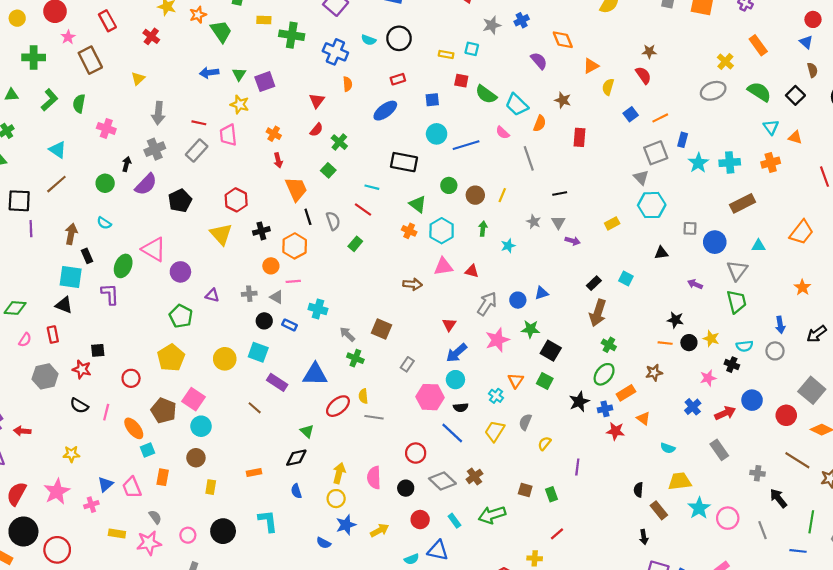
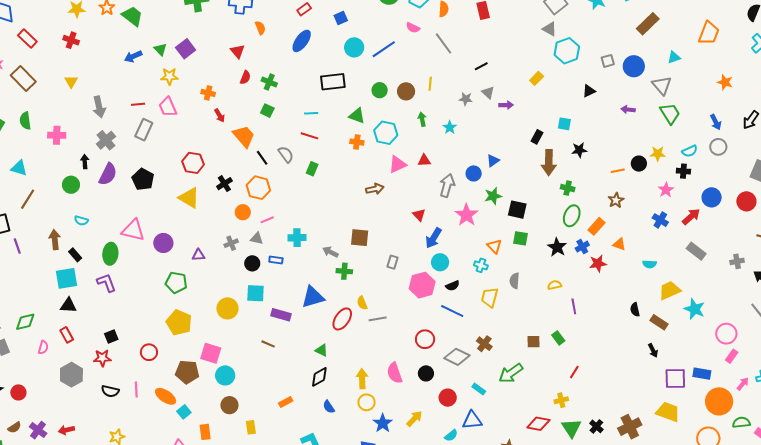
black star: (675, 320) -> (579, 150), moved
yellow semicircle: (544, 443) -> (555, 285), moved, turned 56
pink circle: (728, 518) -> (726, 334), moved

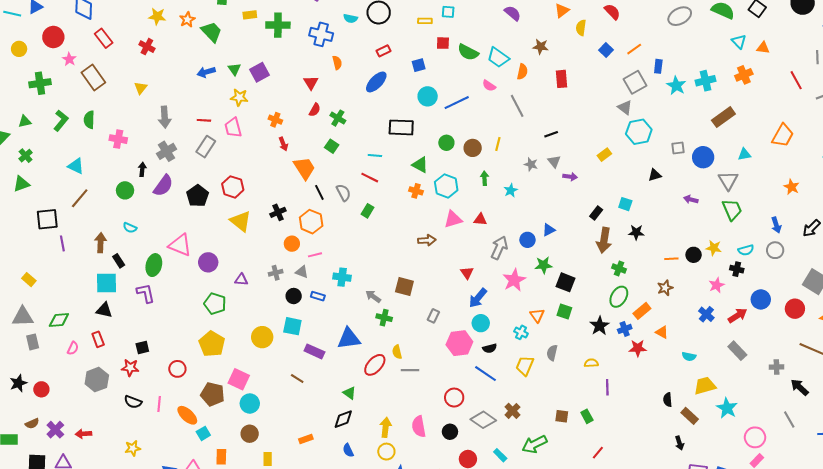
red hexagon: (193, 163) -> (233, 187), moved

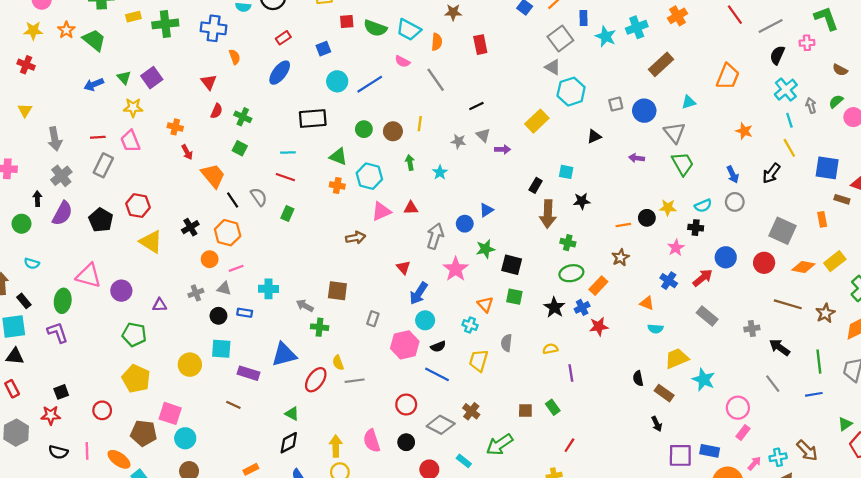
yellow rectangle: (604, 155) -> (537, 121), size x1.5
green ellipse: (619, 297) -> (571, 273), turned 55
orange triangle: (662, 332) -> (647, 303), moved

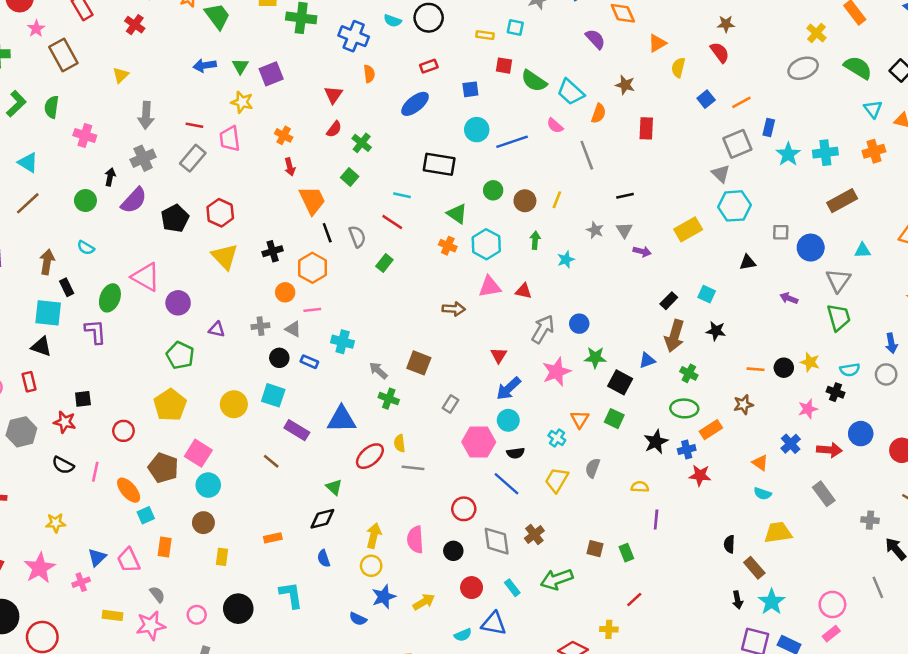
blue triangle: (486, 210) -> (647, 360), moved
red arrow: (703, 278) -> (829, 450), turned 30
cyan star: (704, 380) -> (772, 602), moved
gray diamond: (441, 425) -> (497, 541), turned 40

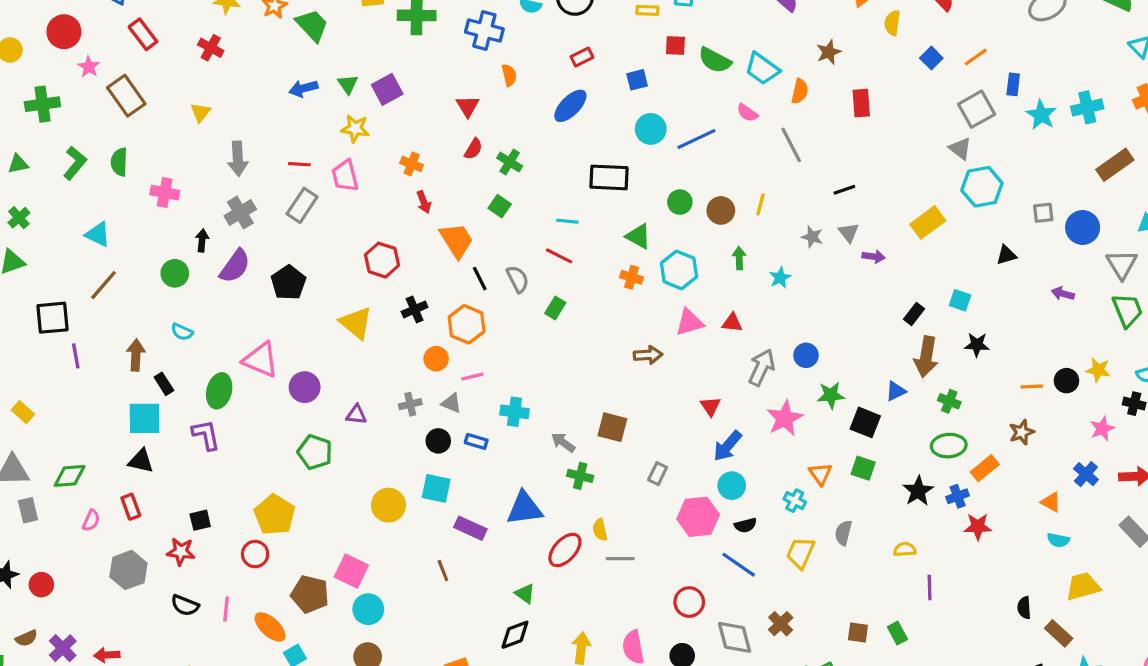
brown star: (625, 85) -> (829, 52), turned -30
red hexagon: (220, 213) -> (382, 260), moved
yellow pentagon: (170, 405) -> (275, 515), moved
brown line: (271, 461) -> (443, 571), turned 36

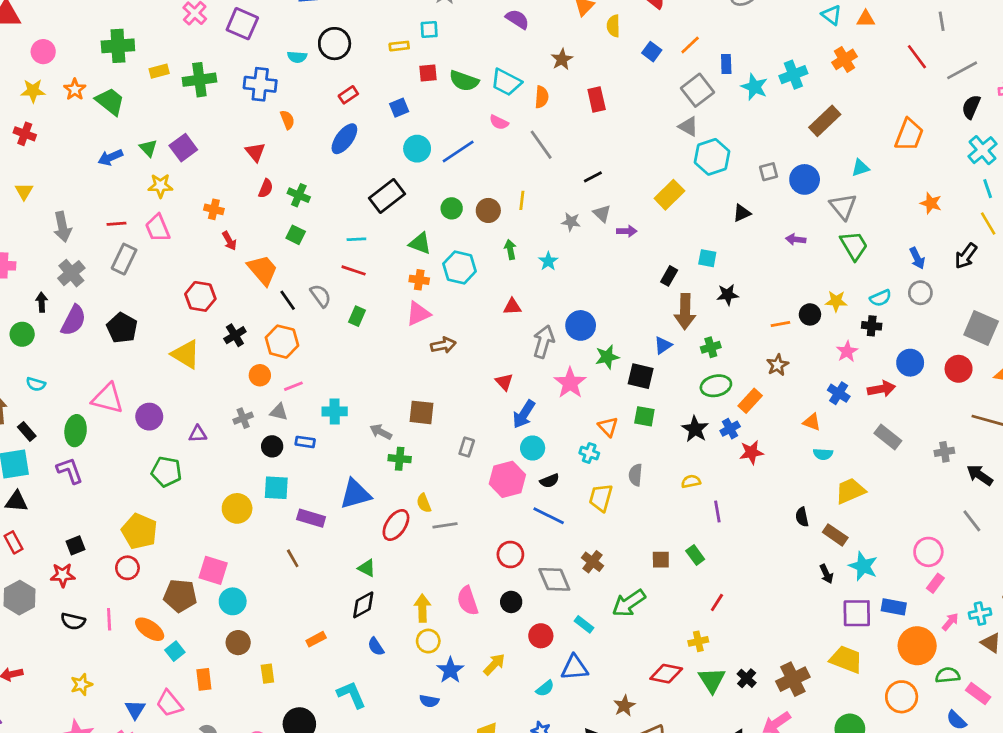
black rectangle: (609, 177) -> (387, 196), turned -32
pink triangle: (689, 322) -> (418, 314), moved
blue circle: (806, 355) -> (581, 325), size x1.4
green cross: (949, 401) -> (711, 347), turned -30

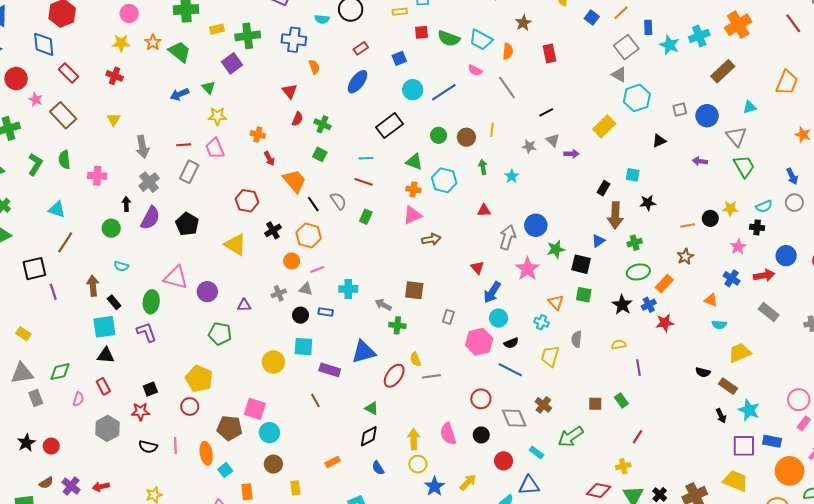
orange cross: (844, 59) -> (738, 25), size x1.4
purple square: (183, 148) -> (232, 63), moved
black semicircle: (802, 517) -> (703, 372), turned -64
orange ellipse: (150, 629) -> (206, 453), turned 45

